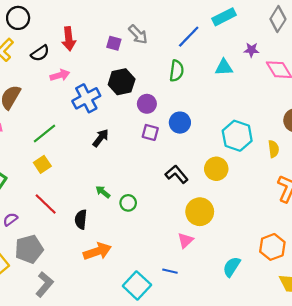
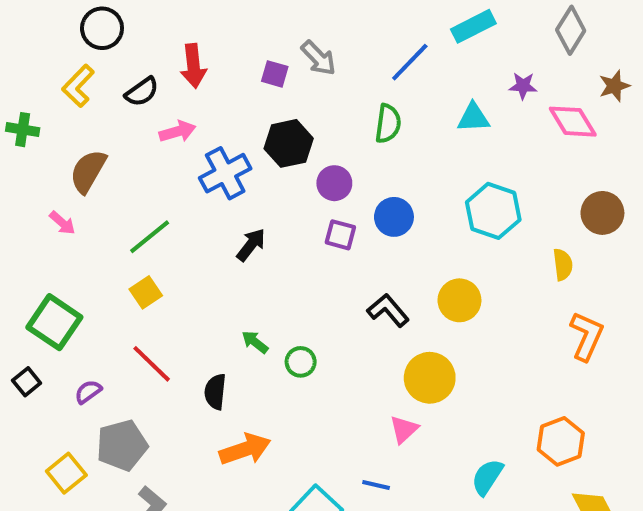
cyan hexagon: (237, 136) -> (493, 211), moved

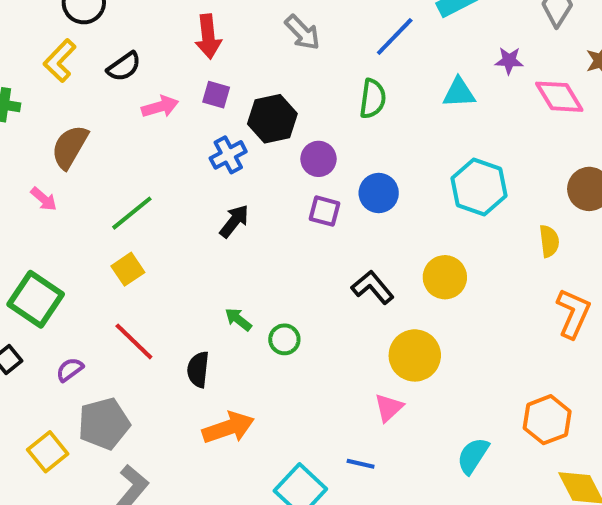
red arrow: (193, 66) -> (208, 37), moved
purple square: (275, 74) -> (216, 95), moved
blue cross: (225, 173) -> (228, 155), moved, size x0.7

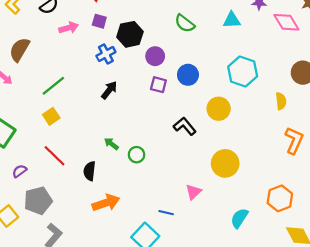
green semicircle: (373, 99) -> (185, 23), turned 120
yellow circle: (445, 277) -> (219, 109), moved
yellow circle: (415, 355) -> (225, 163), moved
blue line: (361, 464) -> (166, 213), moved

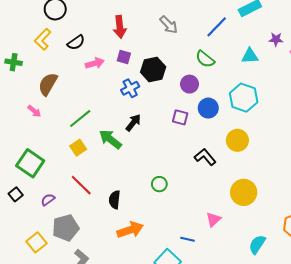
purple circle: (155, 56) -> (190, 84), moved
cyan hexagon: (243, 72) -> (244, 98), moved
green arrow: (111, 144) -> (110, 139), moved, size x1.6

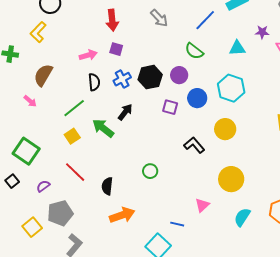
black semicircle: (76, 42) -> (94, 82), moved, turned -60
black hexagon: (153, 70) -> (150, 77), moved
cyan semicircle: (257, 244) -> (242, 217), moved

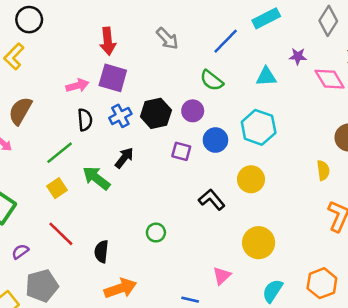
purple square: (116, 49) -> (113, 78), size x1.6

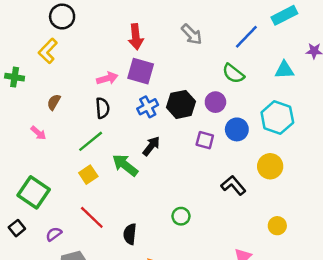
brown semicircle: (20, 111) -> (54, 102), size x0.6
black semicircle: (85, 120) -> (103, 108), moved
yellow circle: (259, 243) -> (277, 226), size x0.6

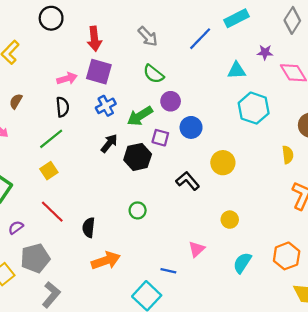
black circle: (62, 16) -> (51, 18), moved
green semicircle: (233, 74) -> (153, 74), moved
black hexagon: (181, 104) -> (138, 157), moved
cyan hexagon: (277, 118) -> (254, 108), moved
green arrow: (125, 165) -> (140, 116), moved, turned -70

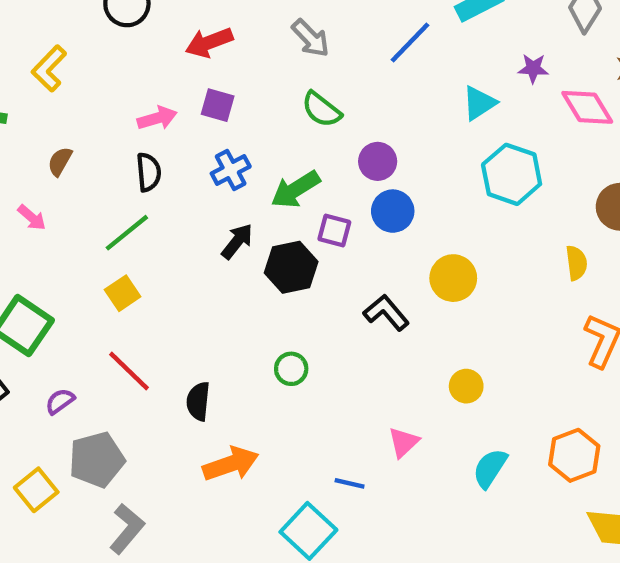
red arrow: (94, 39) -> (209, 43), turned 75
cyan triangle: (237, 71) -> (479, 103), turned -30
purple square: (99, 72) -> (218, 105), size x0.7
purple circle: (171, 101) -> (378, 161), moved

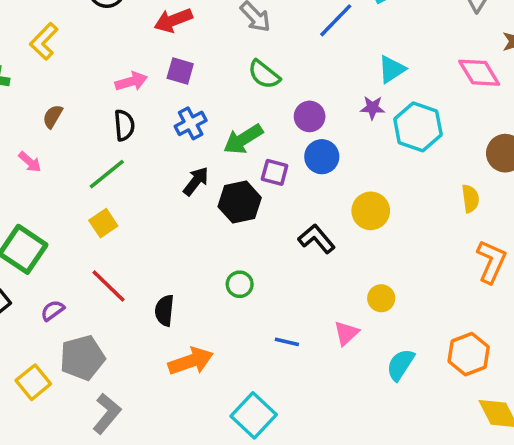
purple star: (533, 68) -> (372, 108), moved
pink triangle: (404, 442) -> (346, 333), moved
blue line: (350, 483) -> (287, 342), moved

